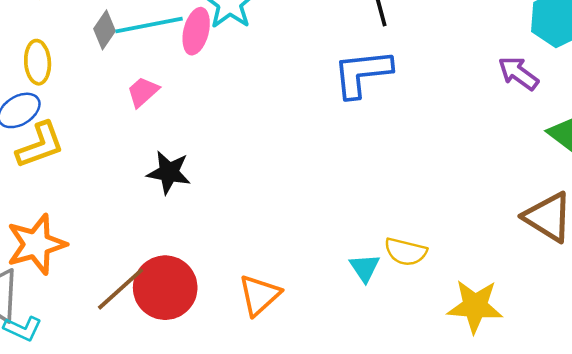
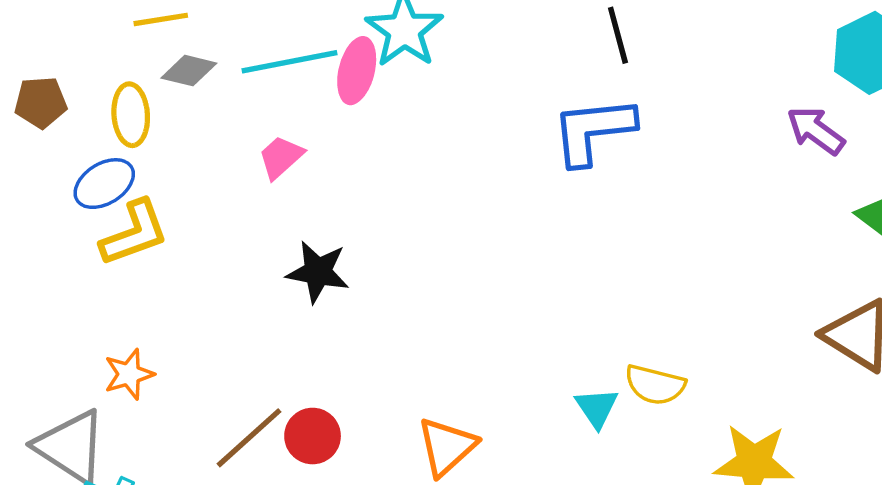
gray diamond: (104, 30) -> (189, 71), moved, turned 69
orange star: (36, 244) -> (129, 374), size x0.6
red circle: (165, 288) -> (313, 436), size x0.6

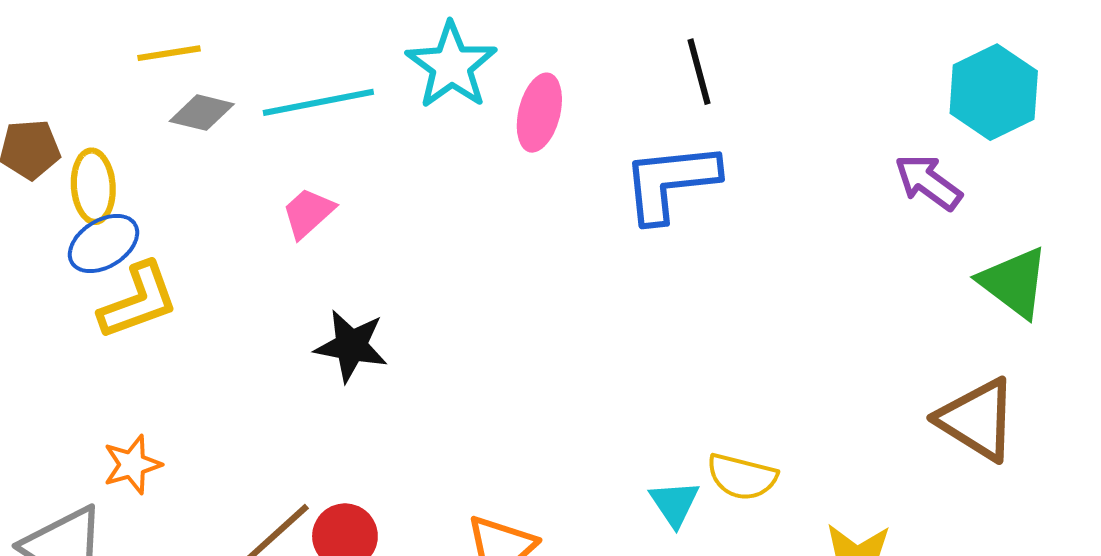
pink ellipse: (357, 71) -> (539, 113), moved
yellow ellipse: (131, 115) -> (93, 186), moved

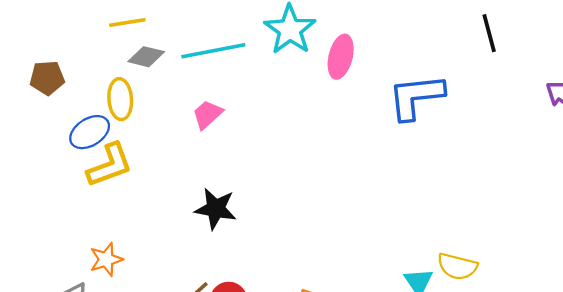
black line: (699, 72) -> (489, 33), moved
yellow ellipse: (93, 186) -> (120, 99), moved
black star: (351, 346) -> (216, 209), moved

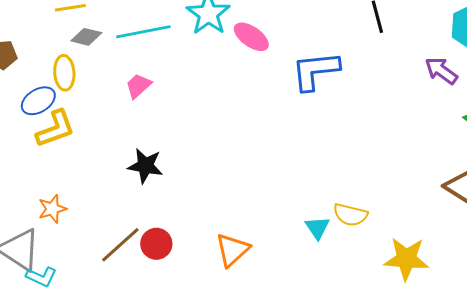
pink ellipse: (341, 57) -> (251, 37), turned -69

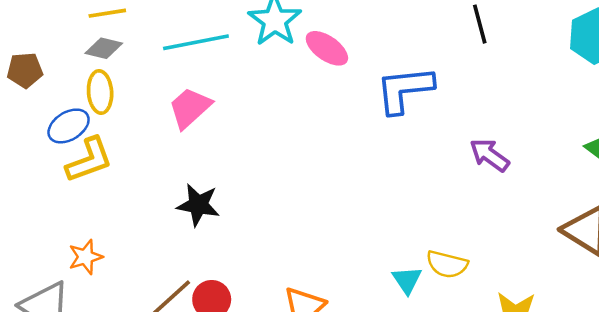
gray diamond: (86, 37) -> (104, 48), moved
purple arrow: (441, 71) -> (489, 155), moved
pink trapezoid: (138, 86) -> (190, 108), size x1.4

